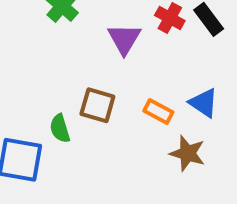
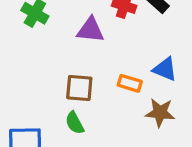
purple triangle: (124, 39) -> (90, 30), turned -44
green semicircle: (60, 128) -> (75, 123), moved

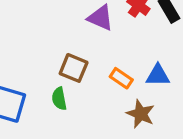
blue triangle: (165, 69) -> (158, 75), turned -40

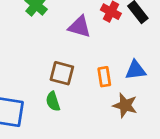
orange rectangle: (121, 78) -> (104, 77), turned 54

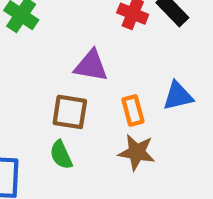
purple triangle: (80, 27) -> (91, 66), moved
brown star: (125, 105) -> (137, 152), moved

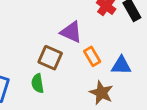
orange rectangle: (133, 110) -> (92, 56), moved, turned -30
brown star: (137, 152) -> (101, 93), moved

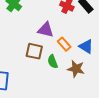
blue triangle: (121, 65) -> (86, 46), turned 42
green semicircle: (38, 83) -> (53, 62), moved

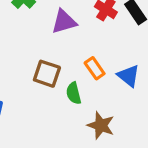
purple triangle: (46, 30) -> (64, 22), moved, turned -36
brown star: (76, 69) -> (101, 125), moved

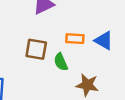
orange rectangle: (95, 68) -> (75, 39), turned -42

